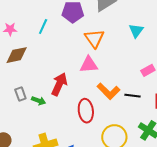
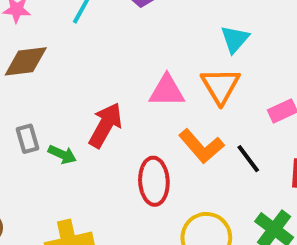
cyan triangle: (136, 31) -> (235, 39), moved
orange triangle: (94, 38) -> (220, 86), moved
black line: (133, 96) -> (248, 159), turned 42

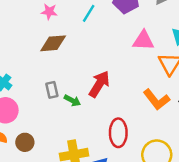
pink triangle: (167, 91) -> (143, 41), moved
red ellipse: (154, 181) -> (118, 133), moved

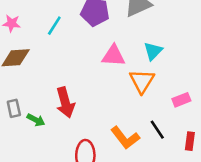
red arrow: (99, 84) -> (65, 102), turned 132
orange L-shape: (156, 100) -> (125, 138), moved

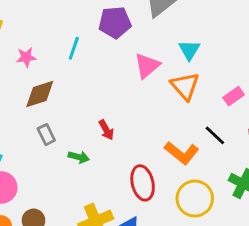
pink triangle: (113, 56) -> (147, 66), turned -30
red arrow: (65, 102) -> (106, 130), size x0.6
gray rectangle: (14, 108) -> (46, 135), moved

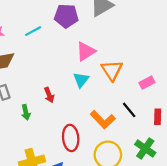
cyan line: (74, 48) -> (33, 31), turned 35
cyan triangle: (189, 50) -> (81, 80), moved
green arrow: (79, 157) -> (26, 112), turned 56

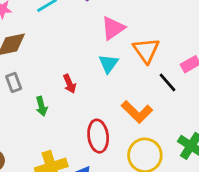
black line: (129, 110) -> (167, 82), moved

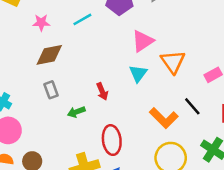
black line: (167, 82) -> (192, 106), moved
green arrow: (41, 106) -> (76, 112), turned 84
red ellipse: (98, 136) -> (112, 140), moved

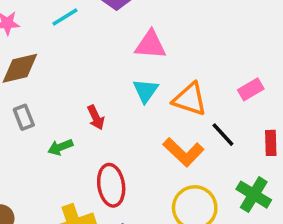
pink triangle: (143, 41) -> (150, 45), turned 40
orange triangle: (173, 62) -> (190, 99), moved, turned -35

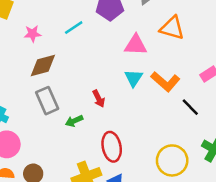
orange triangle: (190, 99) -> (172, 28), moved
gray rectangle: (24, 117) -> (47, 101), size x1.5
orange L-shape: (183, 152) -> (165, 82), moved

